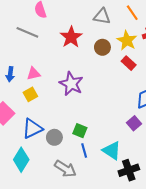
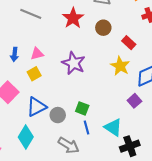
yellow star: (127, 40) -> (120, 66), moved

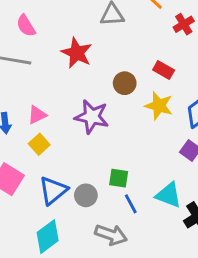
brown circle: (103, 28) -> (125, 83), moved
cyan diamond: (26, 137) -> (48, 237), turned 35

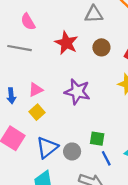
brown circle: (125, 83) -> (101, 47), moved

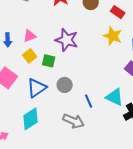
green square: (97, 139) -> (49, 61), moved
gray circle: (72, 151) -> (65, 85), moved

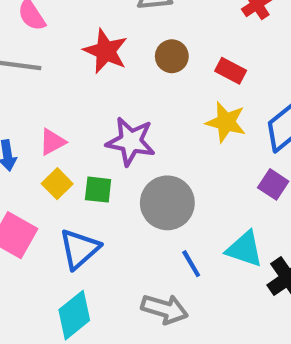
gray circle: (65, 85) -> (167, 203), moved, size x1.6

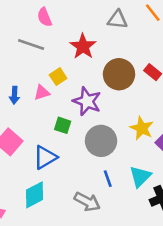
brown circle: (172, 56) -> (119, 74), moved, size x1.6
yellow star: (226, 122) -> (142, 128), moved
yellow square: (57, 184) -> (58, 77), moved
cyan triangle: (245, 249) -> (140, 176), turned 45

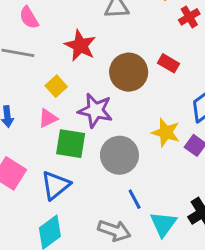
pink triangle: (42, 93) -> (48, 118), moved
green square: (63, 125) -> (71, 144), size x1.5
cyan triangle: (140, 176) -> (163, 224), moved

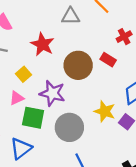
red cross: (189, 17) -> (124, 37), moved

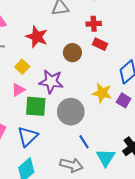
red cross: (124, 37) -> (94, 24), moved, turned 32
brown circle: (78, 65) -> (72, 53), size x0.7

